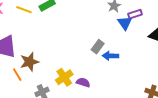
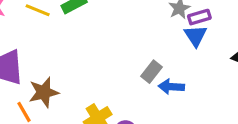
purple rectangle: (135, 14) -> (199, 17), moved

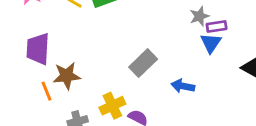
gray rectangle: (152, 72) -> (143, 63), moved, size x1.4

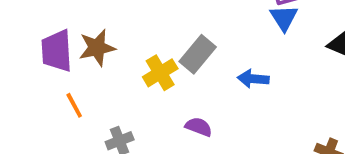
brown star: (67, 76) -> (97, 48), moved
yellow cross: (112, 106) -> (160, 73), moved

